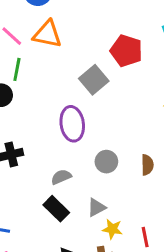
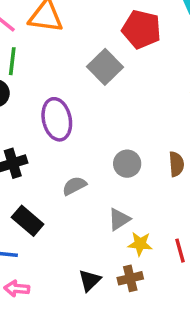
purple ellipse: (72, 124) -> (57, 119), moved
black rectangle: (56, 209) -> (28, 221), moved

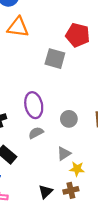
gray square: (105, 67) -> (55, 59), turned -30
purple ellipse: (57, 119) -> (34, 105), moved

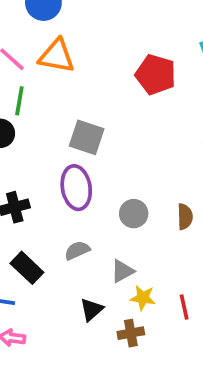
gray square: (55, 59) -> (87, 137), moved
gray semicircle: (36, 133) -> (77, 250), moved
black triangle: (46, 192) -> (92, 309), moved

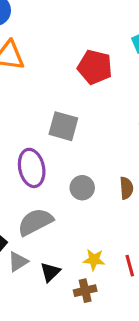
gray square: (87, 137) -> (63, 126), moved
gray semicircle: (77, 250) -> (35, 222), size x1.6
gray triangle: (122, 271) -> (18, 262), moved

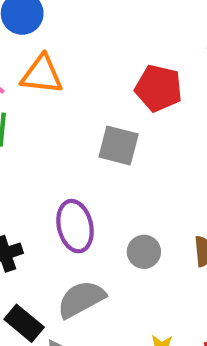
gray square: (63, 126) -> (119, 146), moved

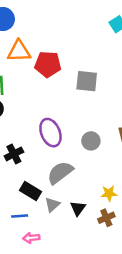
red pentagon: (158, 88) -> (48, 64), moved
gray square: (119, 146) -> (87, 81), moved

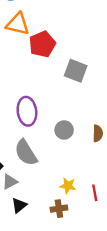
red pentagon: (48, 64) -> (42, 44), turned 30
gray semicircle: (60, 173) -> (26, 153), turned -100
black triangle: (78, 208) -> (19, 205), moved

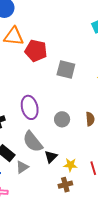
red pentagon: (42, 44) -> (36, 51), turned -30
black triangle: (19, 205) -> (51, 157), moved

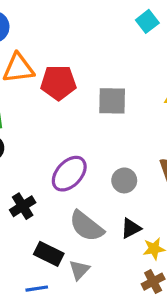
purple ellipse: (30, 107) -> (69, 174), turned 70
black triangle: (51, 157) -> (131, 228), moved, turned 32

